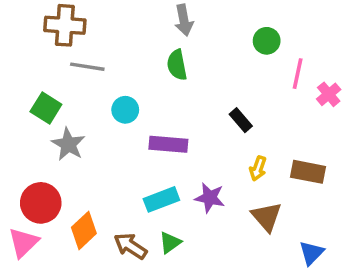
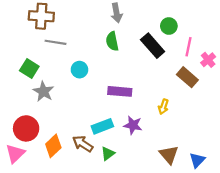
black rectangle: (241, 120) -> (153, 46), moved, size x1.6
purple rectangle: (168, 144) -> (120, 91), moved
brown rectangle: (308, 172) -> (187, 77), moved, turned 30
brown triangle: (267, 217) -> (169, 155), moved
brown arrow: (130, 246) -> (83, 144), moved

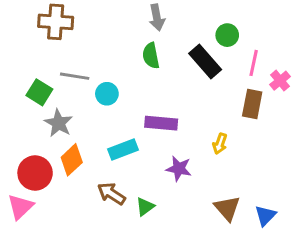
gray line: (55, 42) -> (75, 76), moved
brown rectangle: (187, 77) -> (252, 104), turned 60
cyan rectangle: (102, 126) -> (123, 150), moved
orange diamond: (53, 146) -> (72, 160), moved

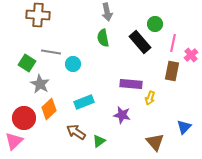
purple rectangle: (161, 123) -> (131, 84), moved
blue triangle: (265, 216) -> (184, 127), moved

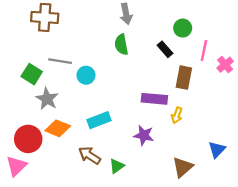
black rectangle: (140, 42) -> (165, 49), size x0.6
brown rectangle: (172, 71) -> (184, 78), moved
orange diamond: (49, 109) -> (58, 128), turned 65
brown triangle: (155, 142) -> (183, 167), turned 30

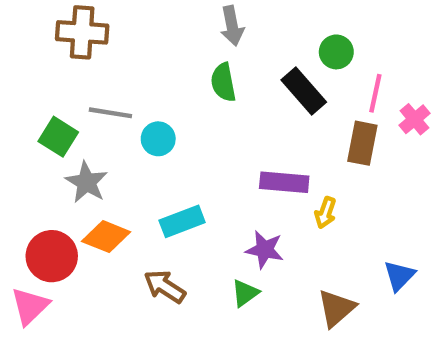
black rectangle: (165, 49) -> (304, 91), size x1.5
brown rectangle: (184, 78) -> (362, 143), moved
green triangle: (117, 166) -> (245, 293), moved

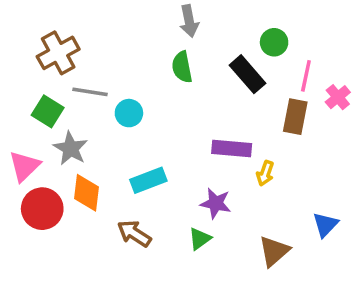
brown cross: (82, 32) -> (58, 53), moved, turned -33
orange diamond: (106, 237) -> (86, 193), turned 75
pink triangle: (30, 306) -> (25, 166), moved

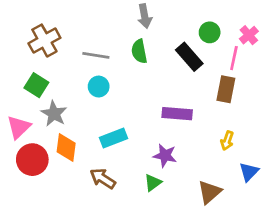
gray line: (90, 92) -> (96, 55), moved
pink cross: (338, 97) -> (249, 35), moved
yellow arrow: (265, 173) -> (227, 141), moved

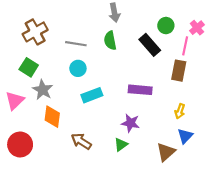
cyan rectangle: (113, 138) -> (92, 95), moved
red circle: (32, 160) -> (20, 144), moved
blue triangle: (249, 172) -> (185, 136), moved

